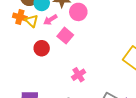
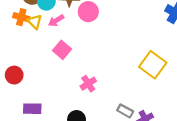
pink square: (65, 36) -> (62, 50), moved
red circle: (42, 48) -> (14, 75), moved

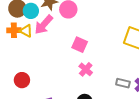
pink arrow: (56, 21) -> (44, 25), size x1.5
pink square: (62, 50) -> (80, 45), moved

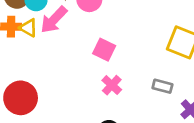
red circle: (22, 80) -> (21, 98), size x1.5
gray rectangle: (123, 83) -> (162, 86), moved

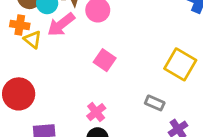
yellow triangle: (28, 28) -> (33, 40), moved
pink cross: (112, 85) -> (96, 112), moved

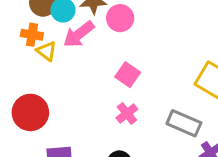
gray rectangle: (155, 103) -> (184, 123), size x1.5
pink cross: (96, 112) -> (127, 114), moved

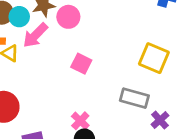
pink cross: (127, 114) -> (80, 121), moved

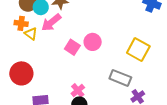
pink circle: (68, 17) -> (93, 42), moved
pink square: (81, 64) -> (72, 47), moved

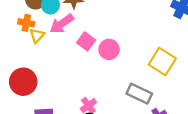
yellow triangle: (31, 34) -> (37, 36), turned 32
pink square: (72, 47) -> (86, 41), moved

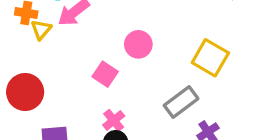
pink square: (86, 41) -> (105, 74), moved
gray rectangle: (139, 94) -> (181, 102), turned -60

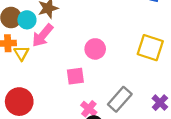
pink square: (105, 74) -> (75, 76), turned -30
gray rectangle: (181, 102) -> (120, 99), moved

